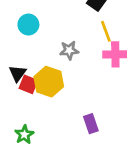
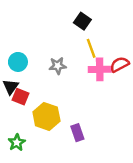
cyan circle: (28, 25) -> (18, 62), moved
yellow hexagon: (49, 82) -> (46, 116), moved

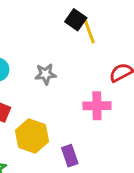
yellow line: (91, 48) -> (89, 32), moved
pink cross: (100, 69) -> (97, 106), moved

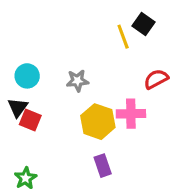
black square: (76, 20) -> (143, 24), moved
yellow hexagon: (32, 136) -> (98, 122), moved

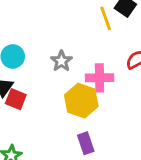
gray star: (77, 81) -> (61, 61), turned -30
pink cross: (131, 114) -> (100, 78), moved

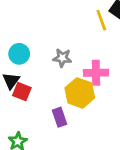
gray star: (61, 61) -> (62, 58), turned -30
purple rectangle: (86, 143) -> (60, 117), moved

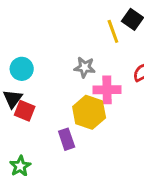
gray star: (62, 58) -> (85, 67), moved

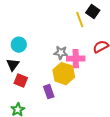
gray star: (85, 67) -> (61, 53), moved
red square: (25, 111) -> (21, 81), moved

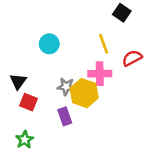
yellow line: (80, 20) -> (104, 44), moved
cyan circle: (19, 45) -> (49, 44), moved
gray star: (61, 53) -> (66, 87), moved

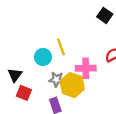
cyan circle: (49, 44) -> (43, 57), moved
yellow line: (104, 44) -> (61, 47), moved

